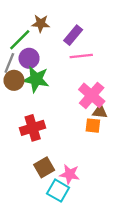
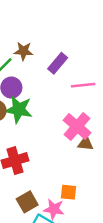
pink line: (81, 56) -> (83, 85), moved
orange square: (93, 126) -> (68, 192), moved

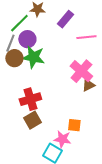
brown triangle: (86, 143) -> (88, 85), turned -32
brown square: (27, 202) -> (32, 120), moved

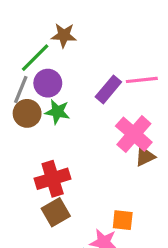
purple rectangle: (65, 19) -> (108, 89), moved
green star: (33, 57) -> (57, 112), size x0.7

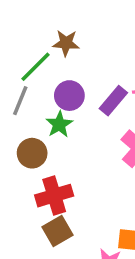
purple circle: (48, 83) -> (69, 96), moved
green star: (57, 112) -> (59, 124), turned 30
brown circle: (27, 113) -> (32, 153), moved

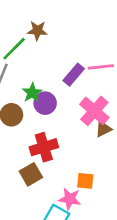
purple circle: (69, 96) -> (45, 103), moved
red cross: (54, 196) -> (44, 147), moved

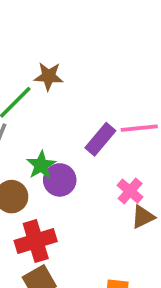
pink cross: (94, 111) -> (130, 191), size x0.6
red cross: (44, 147) -> (36, 241), moved

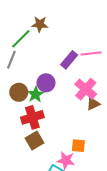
green star: (41, 165) -> (36, 94), moved
pink cross: (130, 191) -> (86, 89), size x1.5

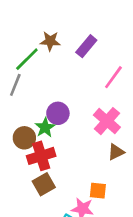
pink line: (91, 54) -> (113, 77), turned -48
purple rectangle: (69, 60) -> (86, 46), moved
brown circle: (19, 92) -> (24, 138), moved
brown triangle: (93, 104) -> (116, 152), moved

